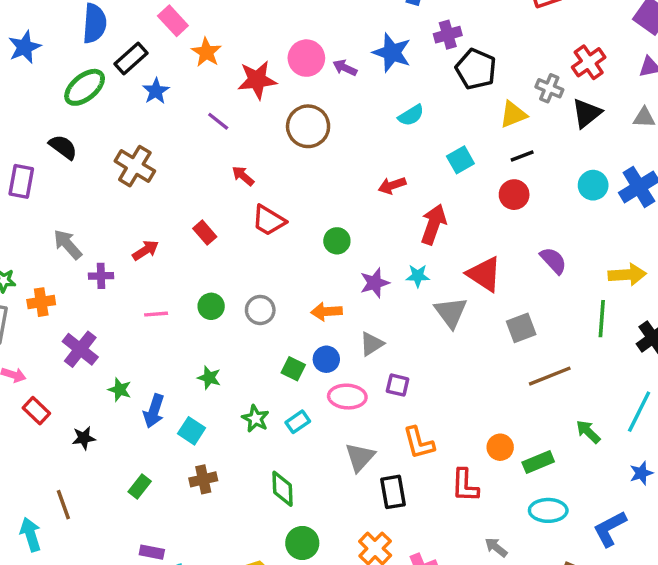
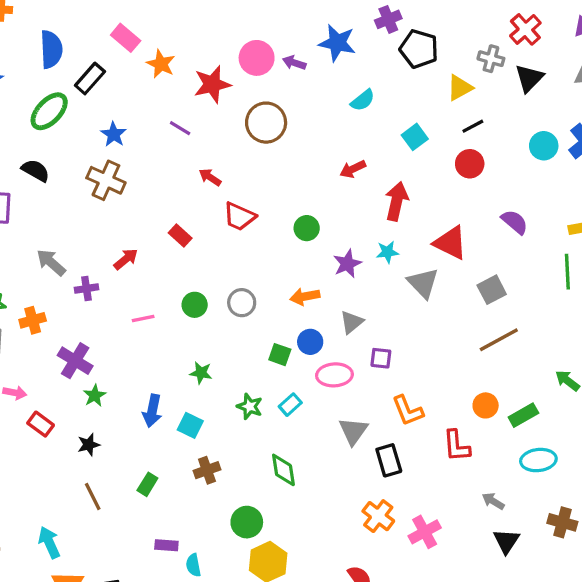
blue star: (156, 91) -> (114, 134), moved
brown line: (550, 376) -> (499, 340), moved
green star: (120, 390) -> (95, 396), moved, turned 30
brown line: (63, 505) -> (93, 497), moved
green circle: (302, 543) -> (247, 522), moved

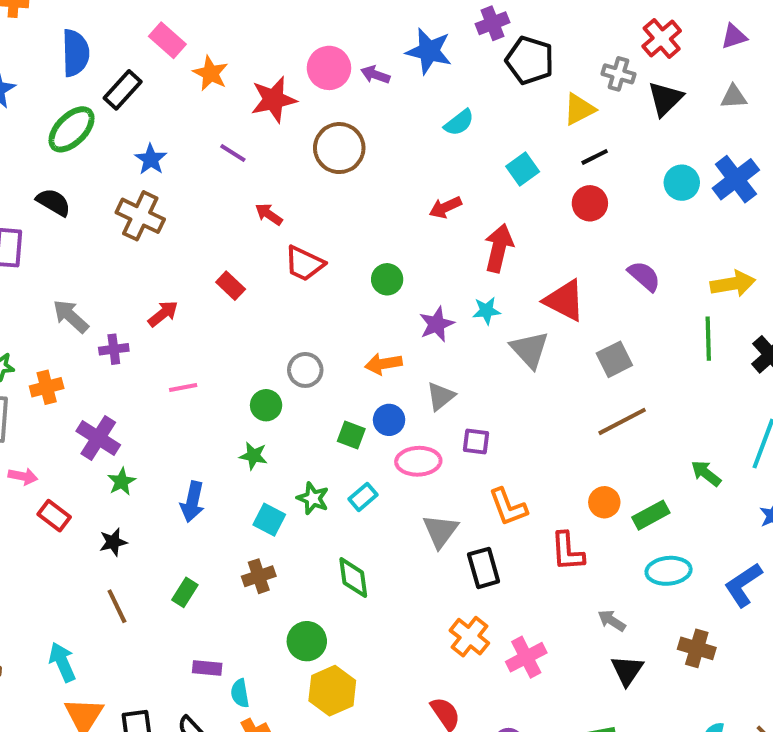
green circle: (195, 305) -> (266, 405), moved
cyan square: (190, 425) -> (269, 520), moved

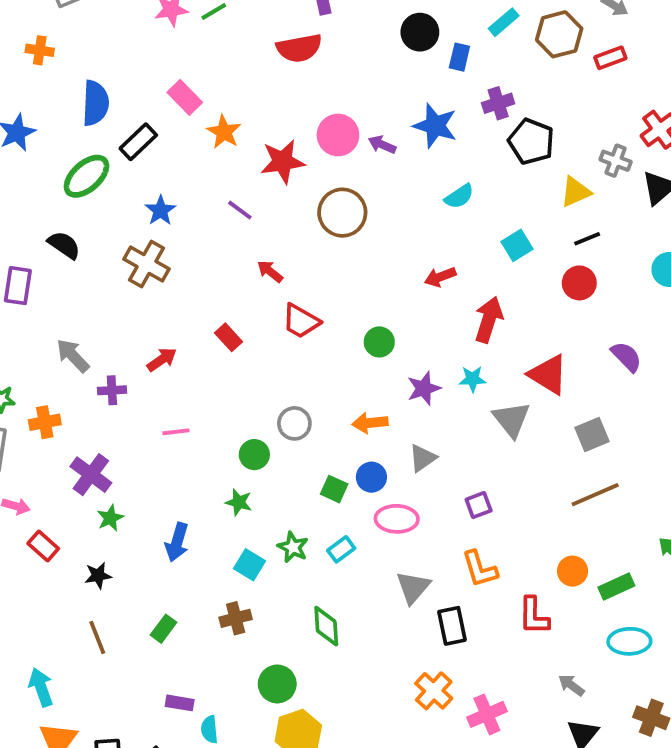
purple square: (476, 442) -> (479, 505), moved, turned -32

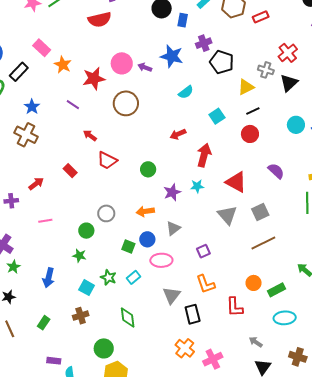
gray triangle: (511, 419) -> (227, 215), moved

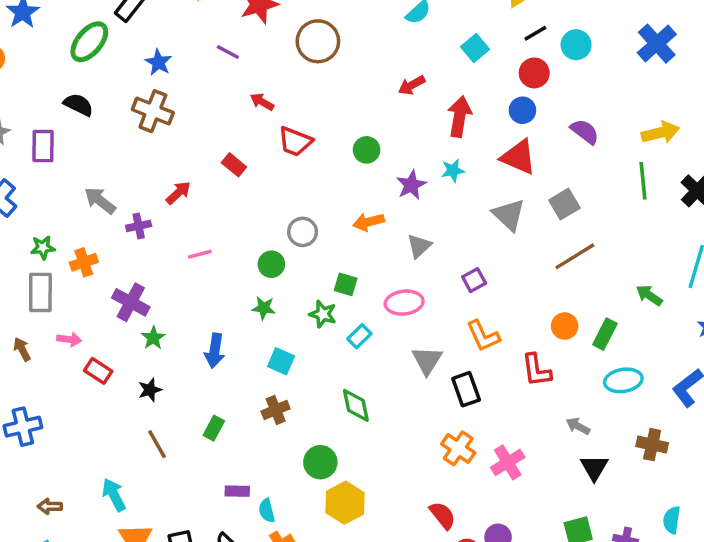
cyan circle: (296, 125) -> (576, 45), moved
blue circle: (147, 239) -> (522, 110), moved
green star: (108, 277) -> (323, 314), moved
green rectangle: (277, 290) -> (605, 334), turned -30

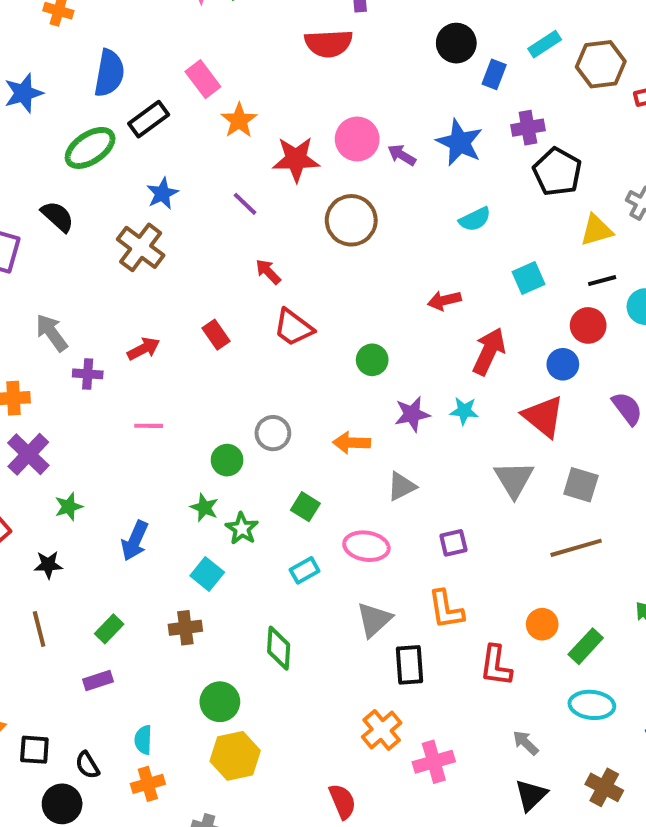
gray square: (564, 204) -> (581, 485), turned 32
purple cross: (131, 302) -> (28, 454), moved
green star: (323, 314) -> (242, 529), moved
purple rectangle: (237, 491) -> (98, 680), moved, turned -35

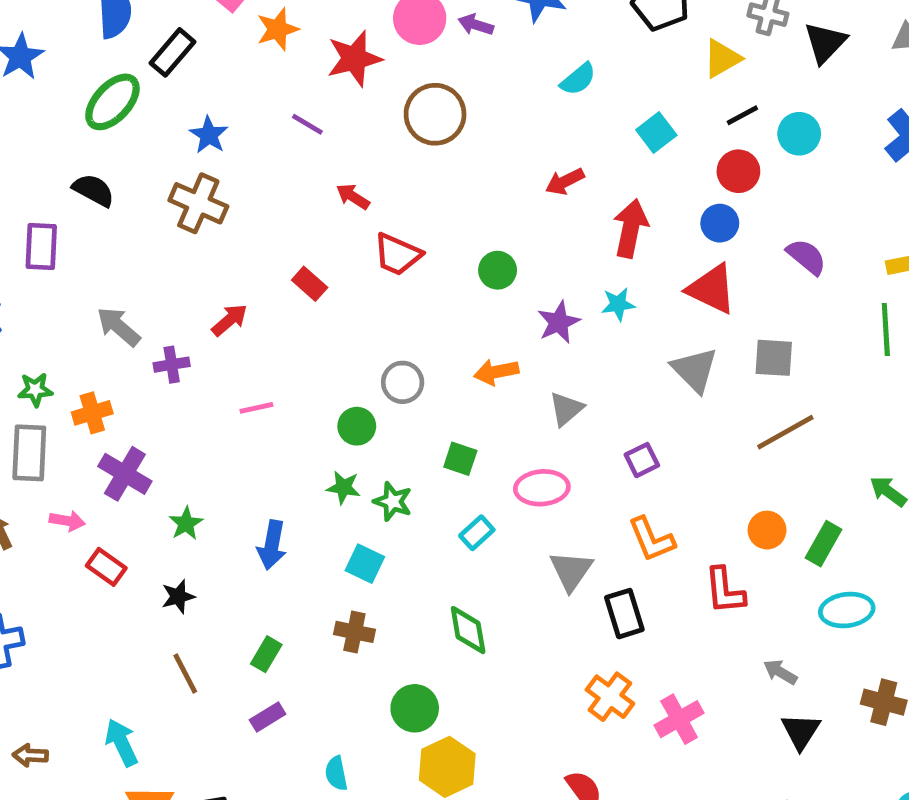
orange star: (239, 120) -> (278, 29), turned 30
brown cross: (185, 628) -> (354, 632), turned 32

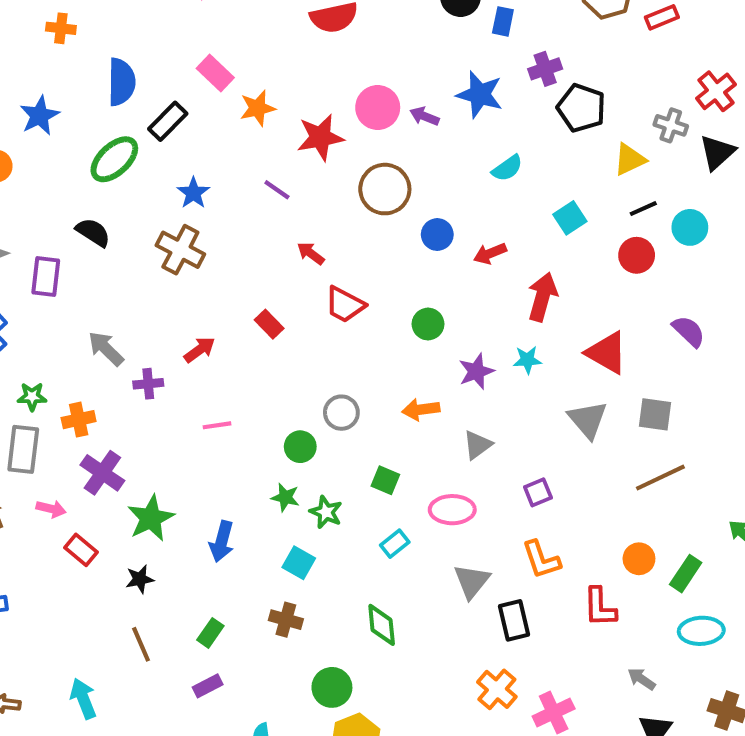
blue circle: (720, 223) -> (437, 235), moved
green star: (186, 523) -> (151, 518), size x1.6

